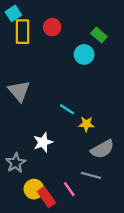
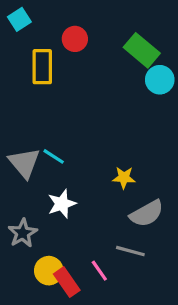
yellow rectangle: (22, 32) -> (42, 67), moved
green rectangle: (99, 35) -> (142, 50), size x1.5
cyan circle: (84, 54) -> (160, 80), moved
gray triangle: (19, 91) -> (24, 163), moved
cyan line: (67, 109) -> (54, 156), moved

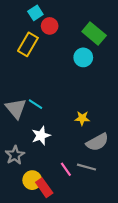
cyan square: (19, 19) -> (35, 13), moved
yellow rectangle: (42, 67) -> (28, 44), turned 30
cyan circle: (160, 80) -> (83, 57), moved
pink line: (99, 271) -> (66, 169), moved

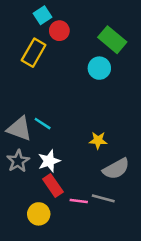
gray triangle: (16, 108) -> (19, 129), turned -30
gray star: (15, 155) -> (18, 161), moved
pink line: (66, 169) -> (79, 201), turned -48
red rectangle: (44, 188) -> (53, 186), moved

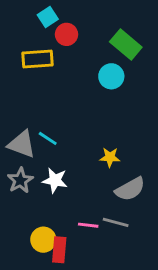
yellow rectangle: (34, 53) -> (38, 59), turned 56
white star: (49, 161) -> (55, 180), turned 30
red rectangle: (53, 186) -> (59, 250), moved, turned 40

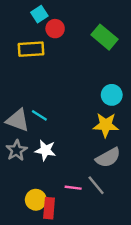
cyan circle: (111, 76) -> (112, 95), moved
yellow star: (110, 157) -> (106, 125), moved, size x1.5
gray line: (116, 222) -> (96, 185), turned 35

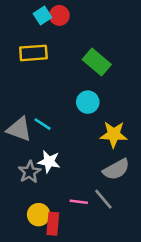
red circle: (55, 29) -> (59, 15), moved
green rectangle: (104, 37) -> (97, 62), moved
cyan circle: (112, 95) -> (88, 102), moved
gray star: (17, 150) -> (30, 172), moved

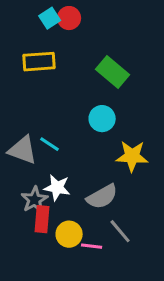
gray semicircle: (116, 169) -> (102, 197), moved
pink line: (79, 202) -> (92, 246), moved
yellow circle: (39, 215) -> (69, 234), moved
red rectangle: (53, 224) -> (42, 219), moved

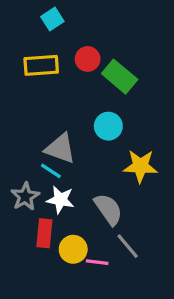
red circle: (69, 18) -> (88, 59), moved
cyan line: (50, 144) -> (51, 171), moved
gray triangle: (22, 150) -> (60, 149), moved
gray semicircle: (102, 197) -> (108, 209), turned -96
gray star: (34, 200) -> (25, 196), moved

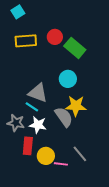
cyan square: (52, 19) -> (18, 12), moved
yellow star: (140, 166) -> (76, 106), moved
gray star: (25, 196) -> (16, 123), turned -30
gray semicircle: (108, 209) -> (64, 117), moved

